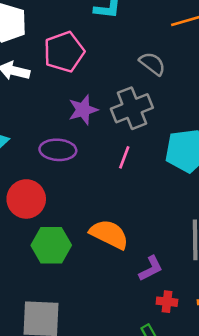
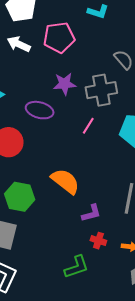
green hexagon: (51, 245) -> (20, 197), moved

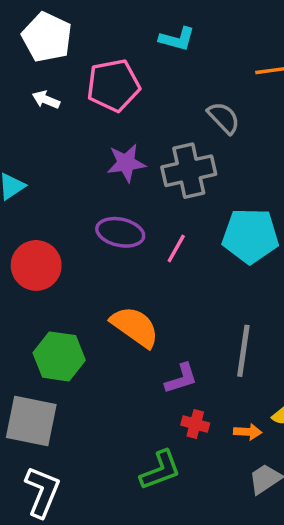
white arrow: (19, 44) -> (46, 100), size x0.7
purple ellipse: (40, 110) -> (120, 232), moved
pink line: (88, 126) -> (176, 249), moved

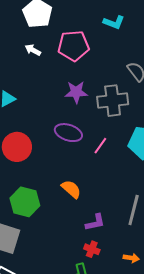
orange semicircle: (135, 327) -> (71, 189), size x0.7
red cross: (195, 424) -> (92, 249), moved

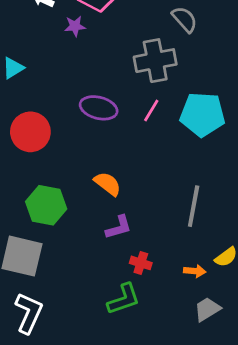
purple star: (76, 92) -> (75, 26), moved, size x0.7
pink line: (100, 146) -> (151, 110), moved
purple L-shape: (95, 222) -> (119, 227), moved

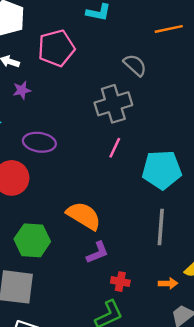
purple star: (75, 26) -> (22, 90), moved
purple ellipse: (99, 108) -> (39, 142), moved
cyan pentagon: (203, 114) -> (162, 170), moved
orange semicircle: (108, 184) -> (84, 216), size x1.4

